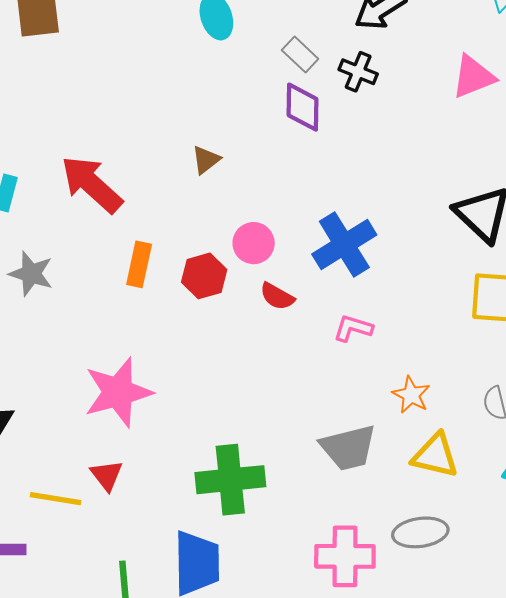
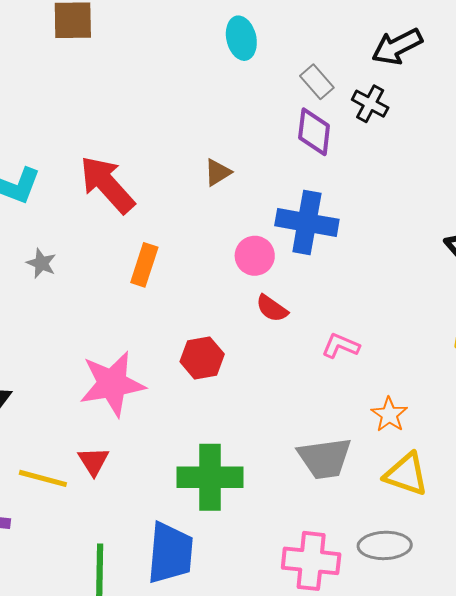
blue cross: (344, 244) -> (307, 223), moved, turned 36
gray star: (31, 274) -> (41, 263), size x0.7
red hexagon: (204, 276) -> (202, 358), moved

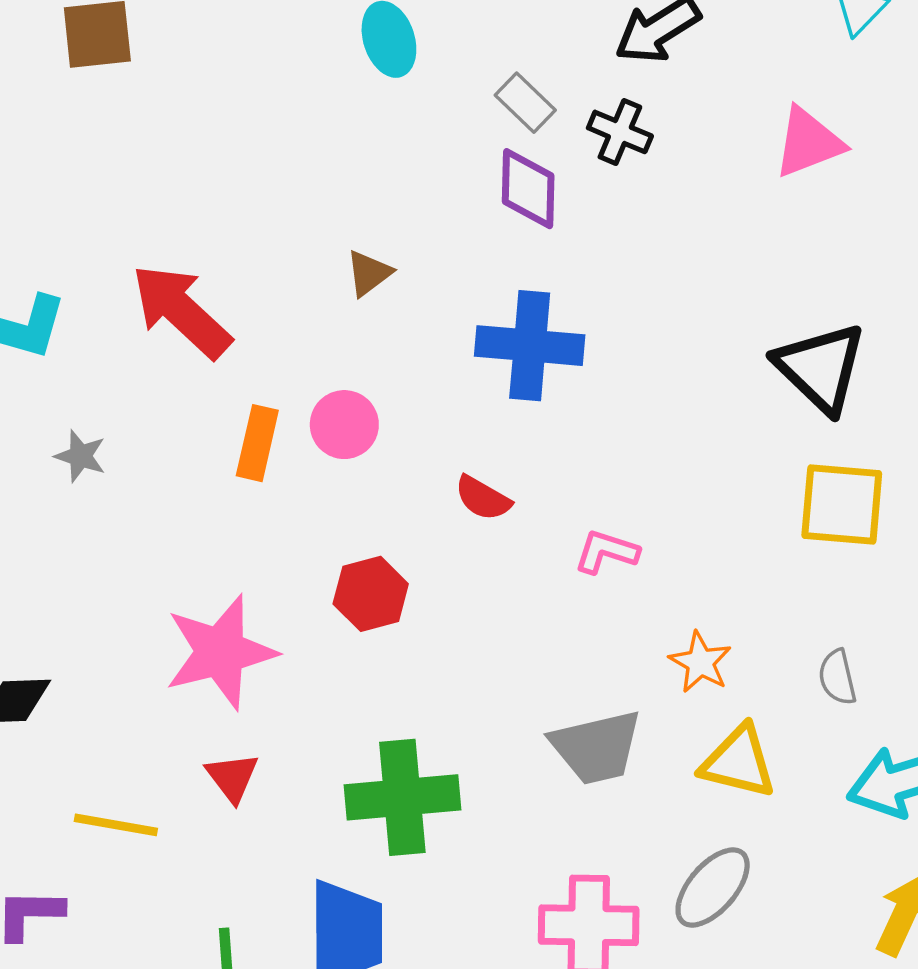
pink circle: (255, 256) -> (344, 425), moved
red triangle: (93, 461) -> (232, 777), moved
gray ellipse: (385, 545) -> (713, 887), turned -42

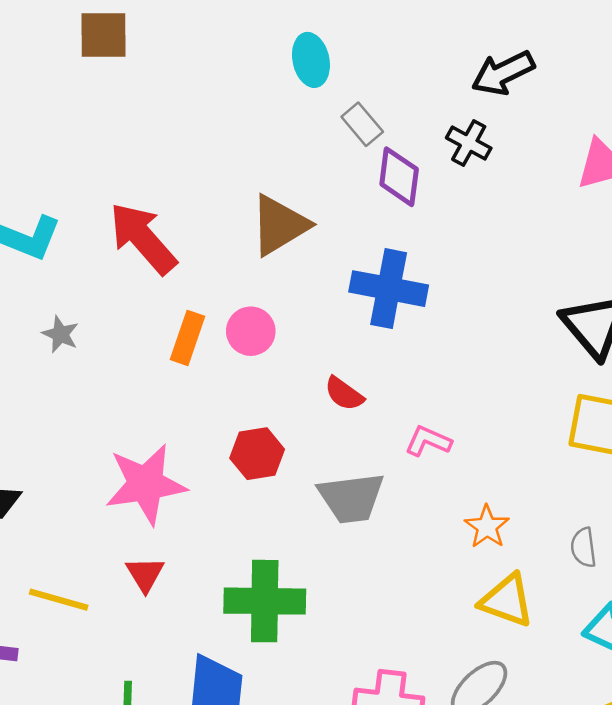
gray rectangle: (525, 103) -> (362, 124), moved
brown triangle: (369, 273) -> (279, 225), size x1.8
gray trapezoid: (596, 747) -> (351, 498), moved

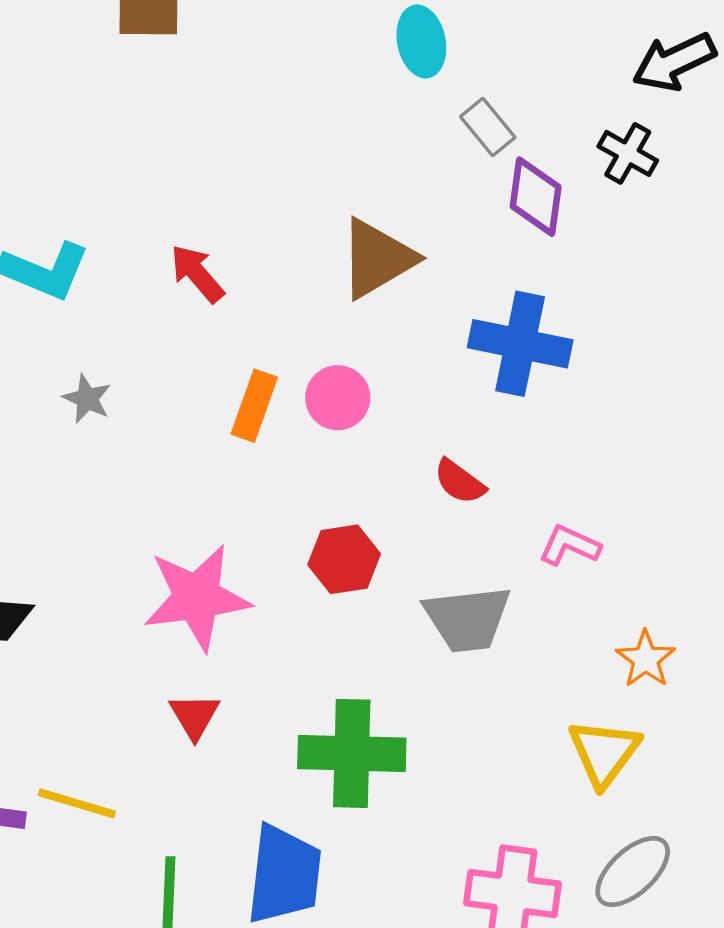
red arrow: (143, 238) -> (197, 274), size x0.6
yellow line: (59, 600) -> (77, 803), moved
yellow triangle: (507, 601) -> (604, 753), moved, turned 46

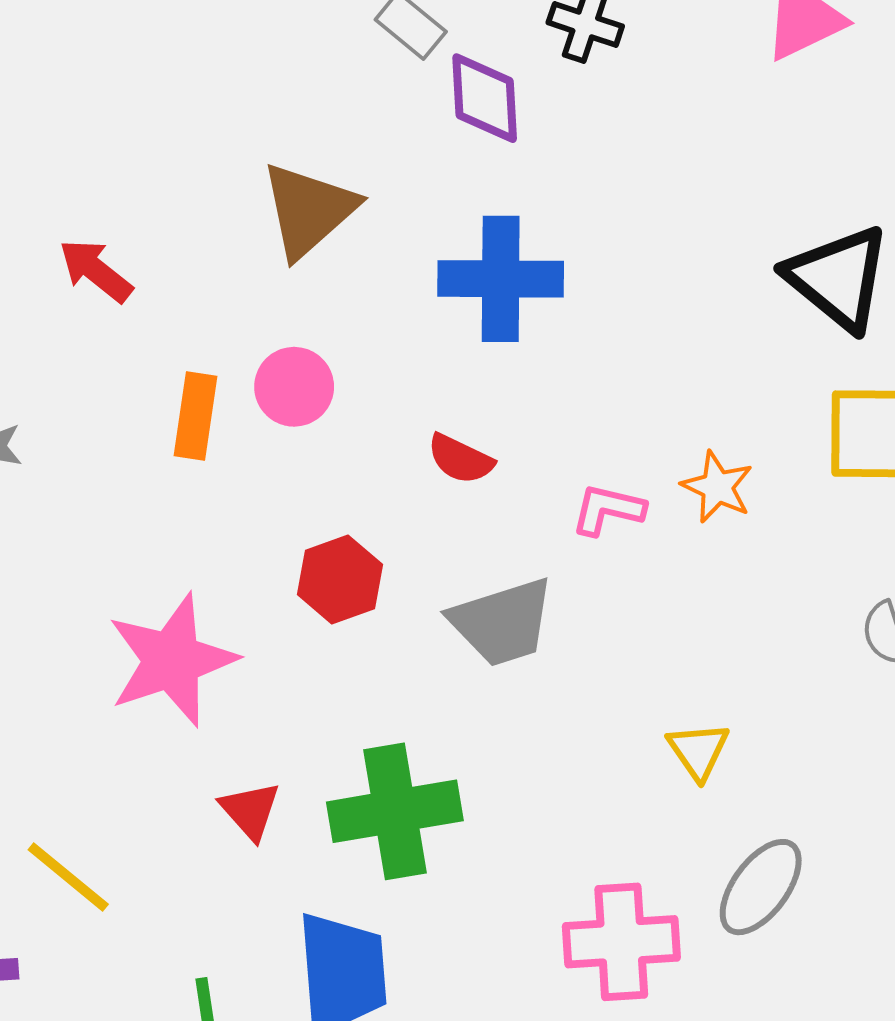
orange star: (646, 659) -> (717, 487), moved
red triangle: (195, 716) -> (250, 811), moved
yellow triangle: (604, 753) -> (698, 751), size x0.7
yellow line: (77, 803) -> (68, 877), moved, turned 34

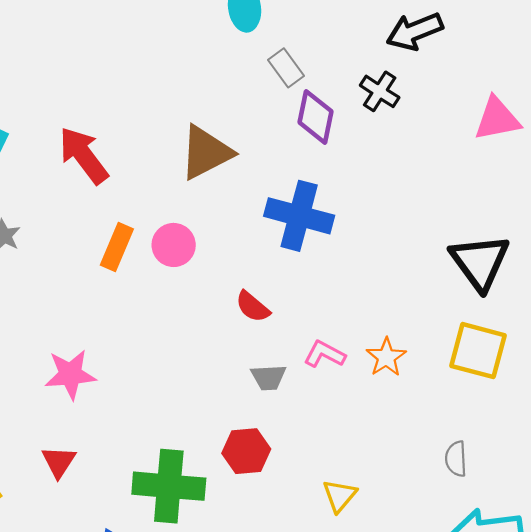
red arrow: (96, 271) -> (84, 155), size x1.4
red hexagon: (340, 580) -> (246, 451), moved
gray trapezoid: (502, 622) -> (268, 377), moved, size x0.6
pink star: (172, 660) -> (70, 374), size x0.7
red triangle: (250, 811) -> (59, 462), moved

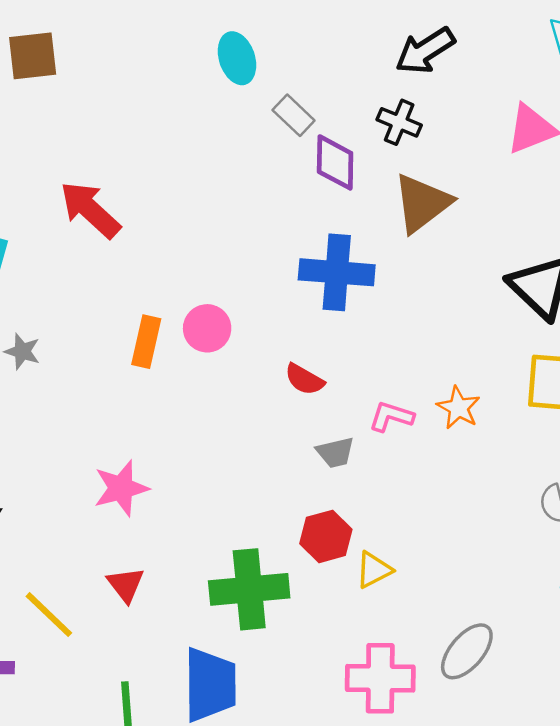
brown triangle: (206, 152) -> (422, 203), moved
red arrow: (84, 155) -> (90, 210), moved
yellow triangle: (340, 496) -> (374, 570), moved, turned 33

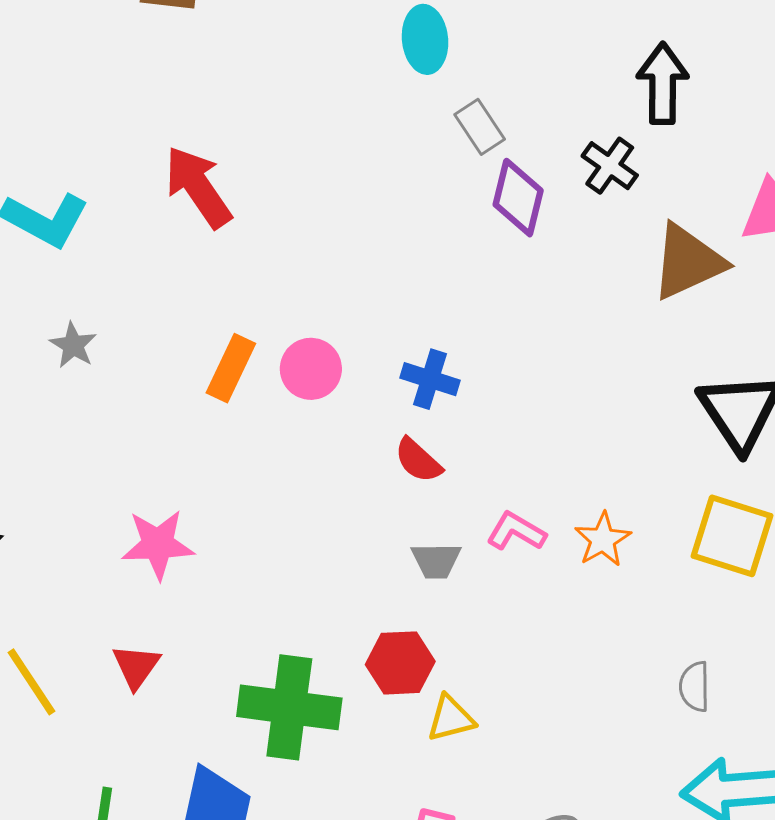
black arrow: (425, 51) -> (663, 83), turned 110
brown triangle: (422, 203) -> (688, 262), moved
blue cross: (337, 272) -> (430, 379), moved, size x0.6

